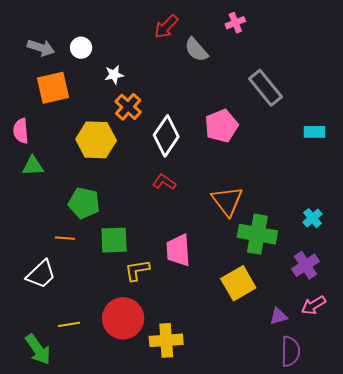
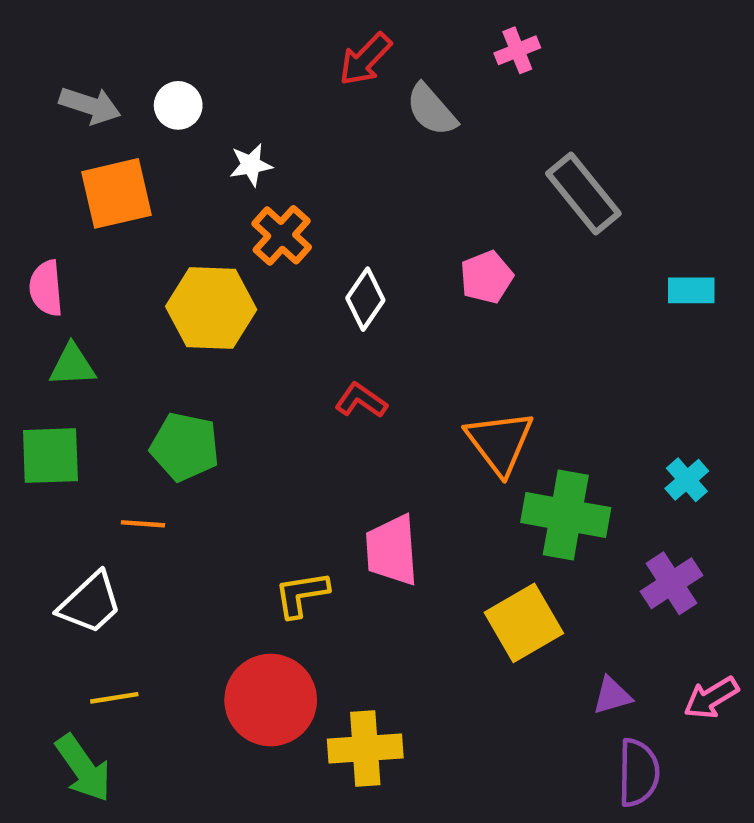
pink pentagon: (221, 126) -> (486, 277), size x0.7
white diamond: (166, 136) -> (365, 299), size x0.7
green square: (114, 240) -> (50, 456), moved
pink arrow: (314, 305) -> (711, 698), moved
yellow line: (69, 324) -> (114, 698), moved

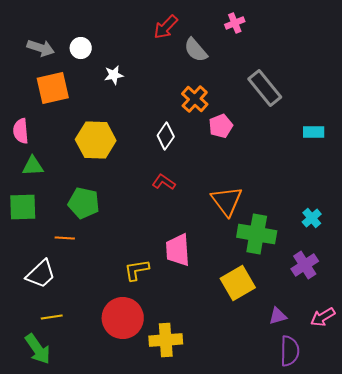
orange cross: (282, 235) -> (195, 99), moved

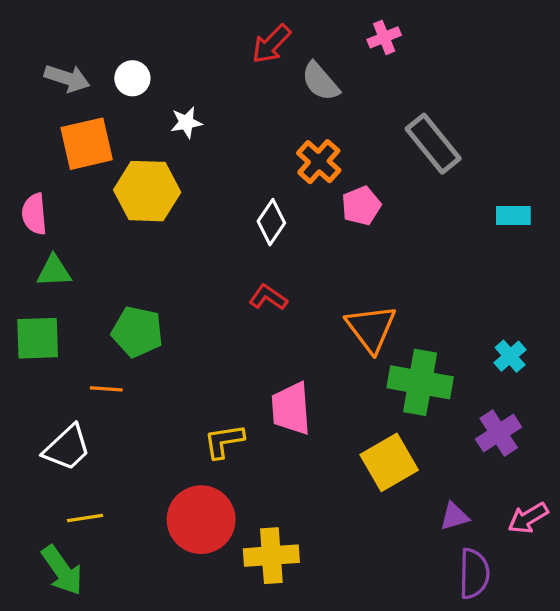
yellow hexagon: (96, 140) -> (147, 191), moved

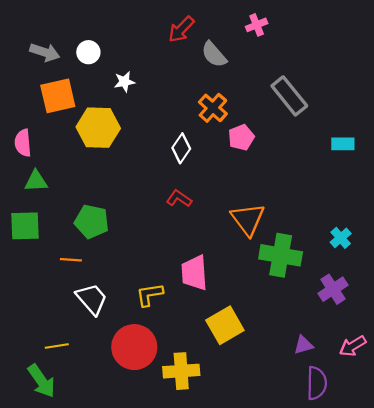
white trapezoid: (67, 448) -> (92, 299), moved, turned -88
yellow square: (389, 462) -> (225, 325), moved

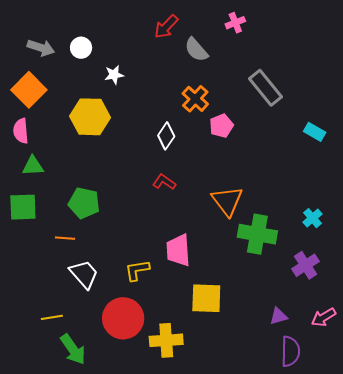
orange square: (58, 96) -> (29, 90), moved, turned -32
cyan rectangle: (343, 144) -> (315, 132), turned 30
yellow square: (225, 325) -> (206, 298), turned 32
green arrow: (41, 381) -> (73, 349), moved

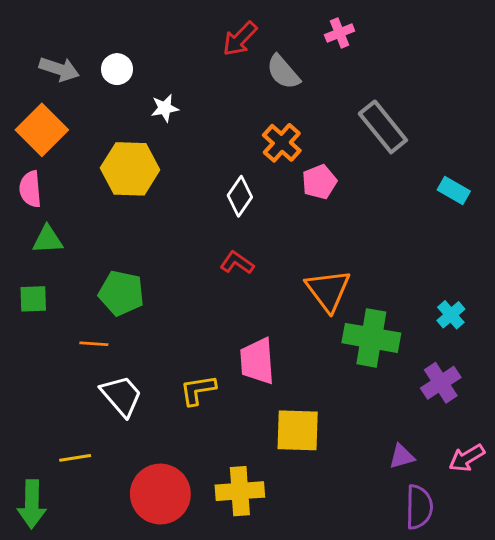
green square: (23, 207) -> (33, 299), size x0.7
red circle: (123, 318) -> (160, 494), moved
green arrow: (73, 349) -> (32, 504), moved, turned 36

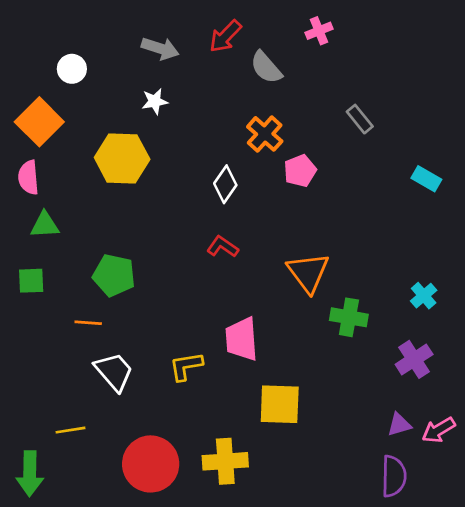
gray arrow: (59, 69) -> (160, 48), moved
white circle: (117, 69) -> (72, 69), moved
gray rectangle: (383, 127) -> (360, 119), size x0.6
green cross: (371, 338) -> (349, 317), size x0.7
purple triangle: (402, 456) -> (399, 425), moved

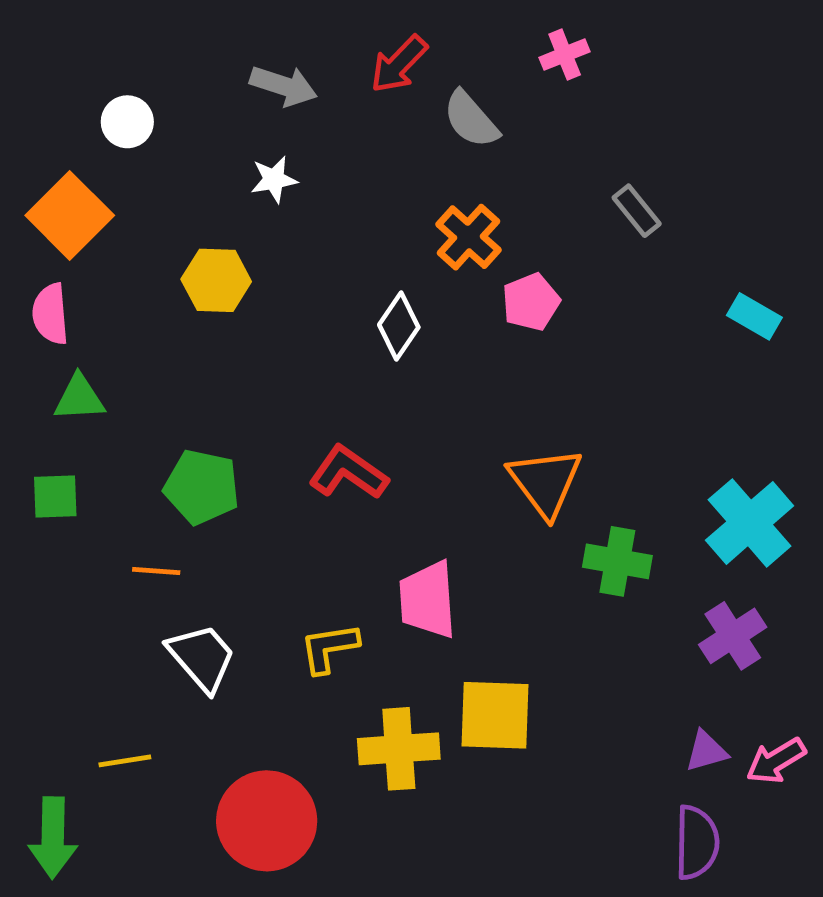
yellow hexagon: (122, 158) -> (216, 280), size x0.7
red L-shape: (223, 247) -> (348, 473), moved, size x1.4
cyan cross: (424, 296) -> (750, 523), size x1.8
yellow cross: (225, 461) -> (399, 749), moved

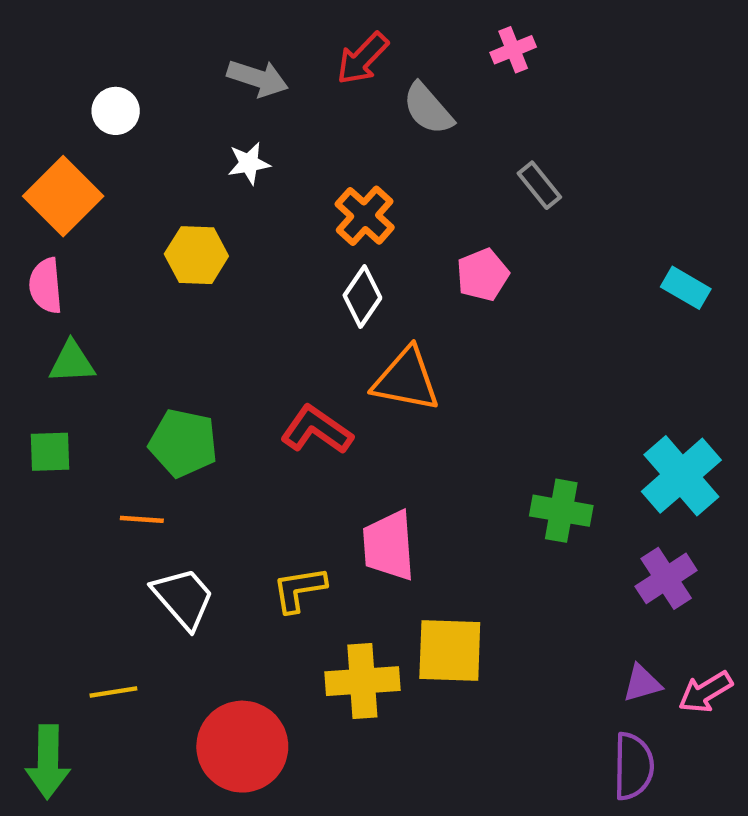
gray rectangle: (637, 211) -> (539, 185), moved
orange cross: (468, 237) -> (365, 216), moved
orange triangle: (545, 482) -> (406, 380), moved, turned -42

